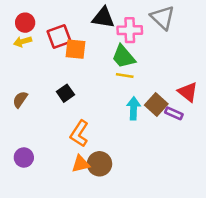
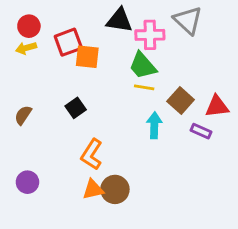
red triangle: (188, 92) -> (217, 106), turned -45
brown square: (156, 105) -> (181, 101), moved

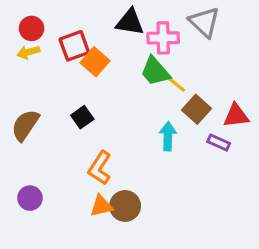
orange square: (87, 57) -> (95, 62), turned 35
yellow line: (144, 87) -> (176, 84), moved, turned 30
brown semicircle: (23, 115) -> (25, 125), size x1.5

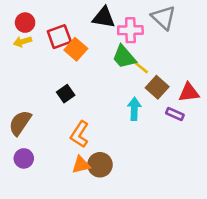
brown semicircle: (25, 125) -> (20, 123), moved

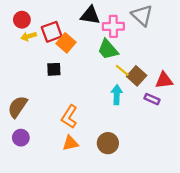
yellow arrow: (23, 42) -> (29, 36), moved
yellow line: (141, 67) -> (122, 70), moved
black square: (66, 94) -> (54, 69), moved, turned 32
brown circle: (100, 165) -> (108, 143), moved

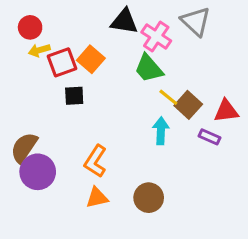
pink cross: (113, 26) -> (156, 36), turned 35
red square: (52, 32) -> (62, 62), moved
purple circle: (21, 138) -> (38, 172), moved, size x1.5

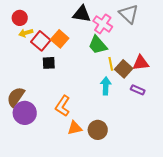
red square: (62, 62) -> (41, 41), turned -30
yellow line: (168, 97) -> (111, 64), turned 40
red triangle: (226, 111) -> (141, 63), moved
orange triangle: (97, 198) -> (75, 128), moved

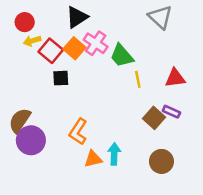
black triangle: (82, 14) -> (77, 17), moved, turned -42
pink cross: (103, 24) -> (96, 43), moved
brown square: (124, 69) -> (154, 118), moved
cyan arrow: (106, 86) -> (114, 154), moved
brown circle: (98, 130) -> (161, 161), moved

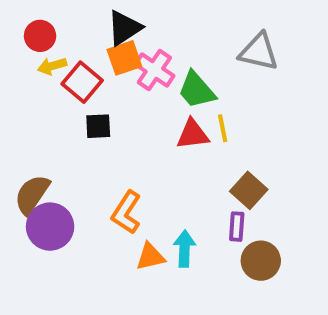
gray triangle: (160, 17) -> (259, 52), moved, turned -30
orange square: (74, 48) -> (124, 58), moved, turned 30
red triangle: (175, 78) -> (193, 134), moved
purple rectangle: (171, 112) -> (237, 227), moved, turned 70

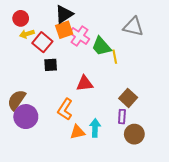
yellow line: (223, 128) -> (115, 57), moved
red triangle: (193, 134) -> (85, 83), moved

